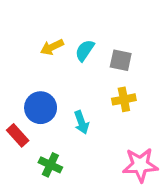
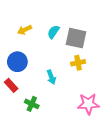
yellow arrow: (52, 47) -> (25, 30), moved
gray square: (121, 60) -> (76, 38), size x1.5
blue circle: (41, 108) -> (17, 62), moved

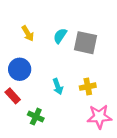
yellow arrow: (25, 30) -> (28, 33), turned -96
yellow cross: (78, 63) -> (88, 87), moved

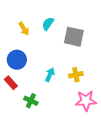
cyan semicircle: (60, 36) -> (48, 24), moved
cyan arrow: (58, 87) -> (50, 75), turned -136

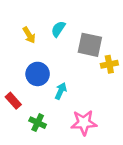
blue circle: (17, 60) -> (38, 74), moved
yellow cross: (76, 75) -> (109, 64), moved
pink star: (86, 101) -> (84, 123), moved

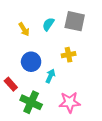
gray square: (90, 45) -> (75, 21), moved
yellow cross: (109, 64) -> (69, 55), moved
green cross: (38, 123) -> (31, 102), size x1.5

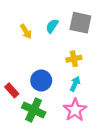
blue circle: (31, 62) -> (41, 80), moved
cyan arrow: (50, 76) -> (75, 84), moved
pink star: (70, 102) -> (75, 110), turned -30

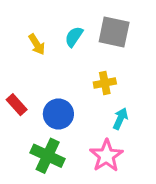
cyan arrow: (75, 84) -> (120, 119), moved
red rectangle: (12, 90) -> (17, 105), moved

